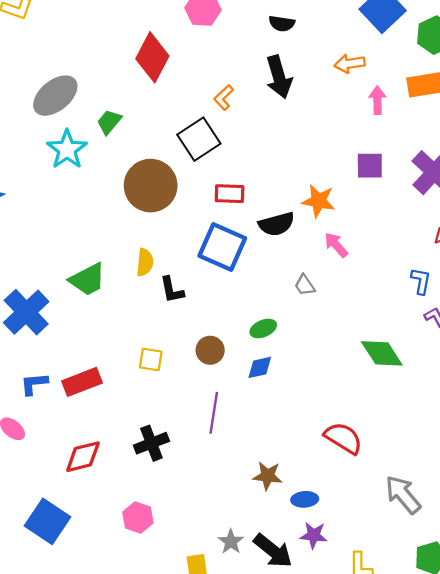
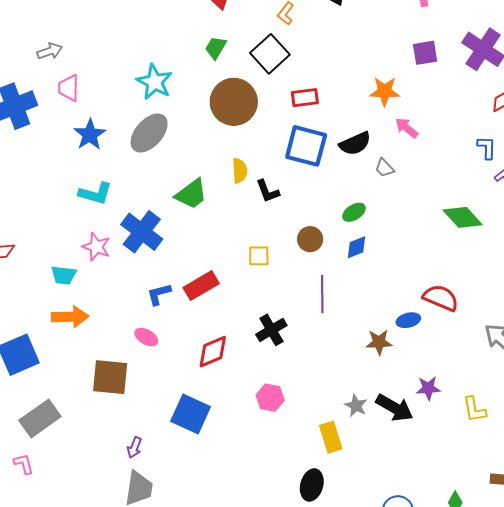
gray ellipse: (55, 96) -> (149, 133), moved
green trapezoid: (109, 122) -> (216, 48), moved
black semicircle: (277, 224) -> (355, 144), moved
blue ellipse: (305, 499) -> (408, 320), moved

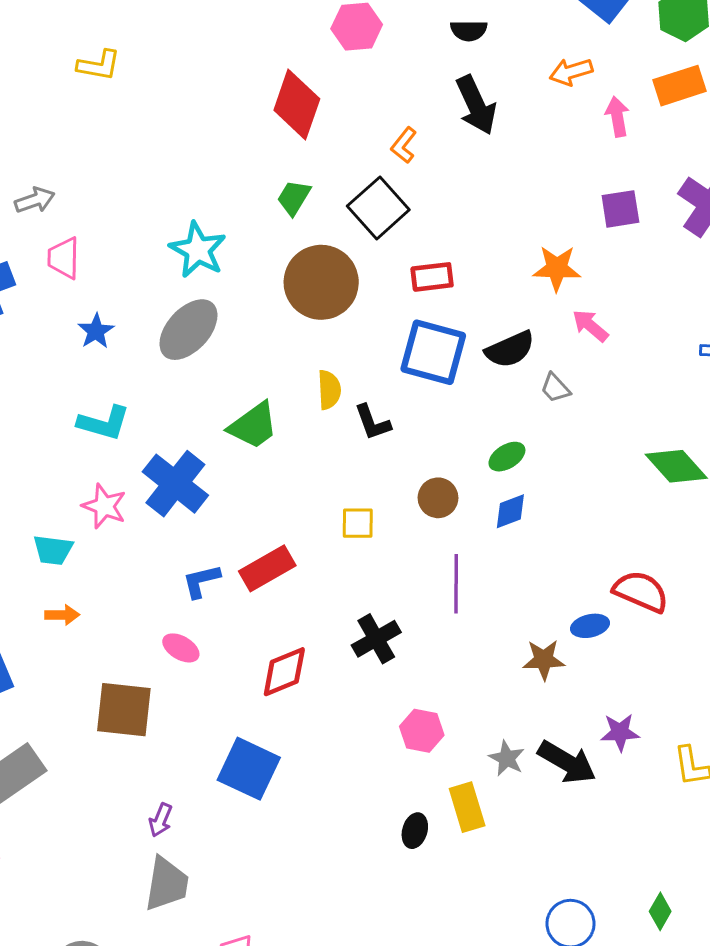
blue star: (90, 135) -> (96, 331), size x0.7
orange arrow: (70, 317) -> (62, 615), size x0.6
pink hexagon: (270, 398) -> (422, 731), moved
black ellipse: (312, 485) -> (415, 831), moved, size x0.7

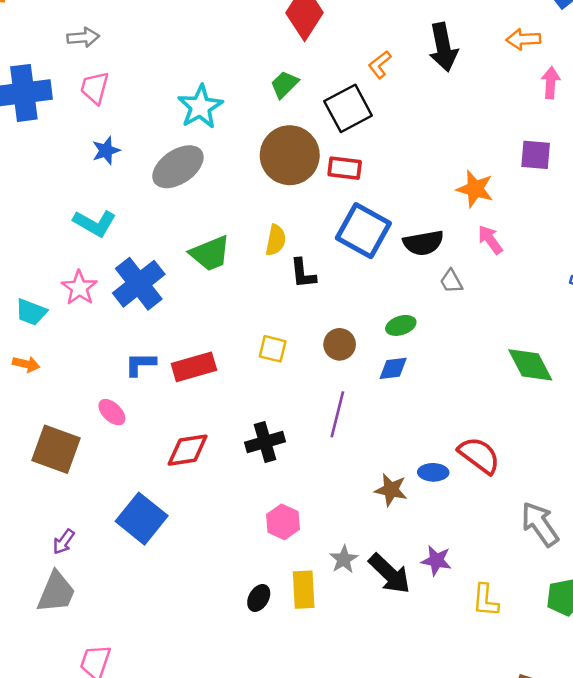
red rectangle: (432, 277) -> (345, 168), moved

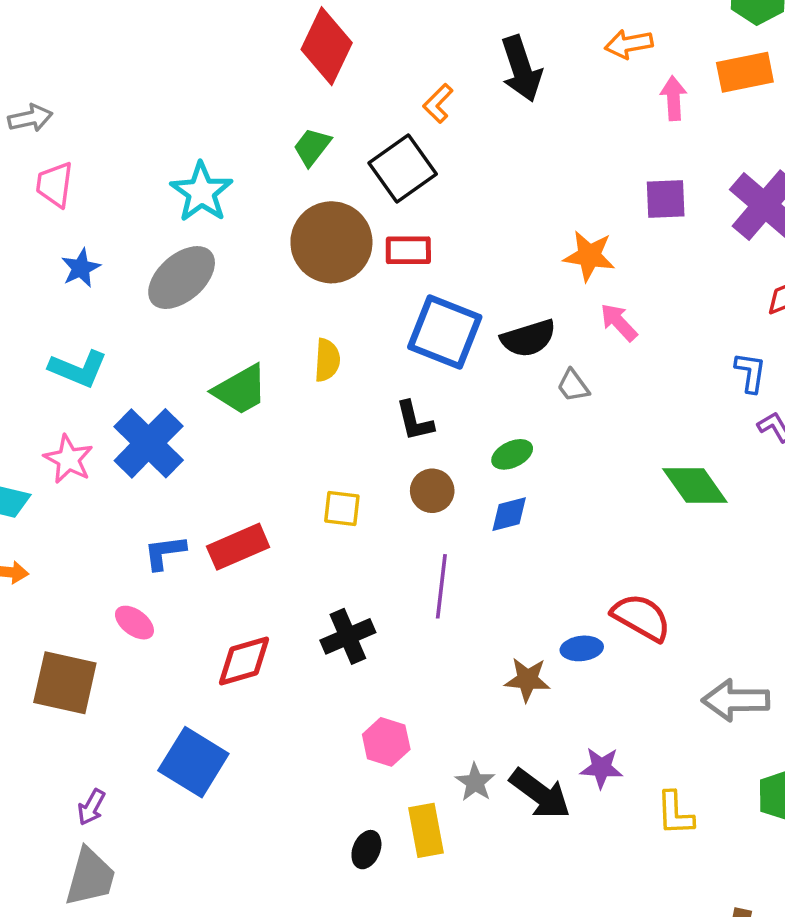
black L-shape: (303, 273) -> (415, 421), moved
gray arrow: (540, 524) -> (736, 700), turned -48

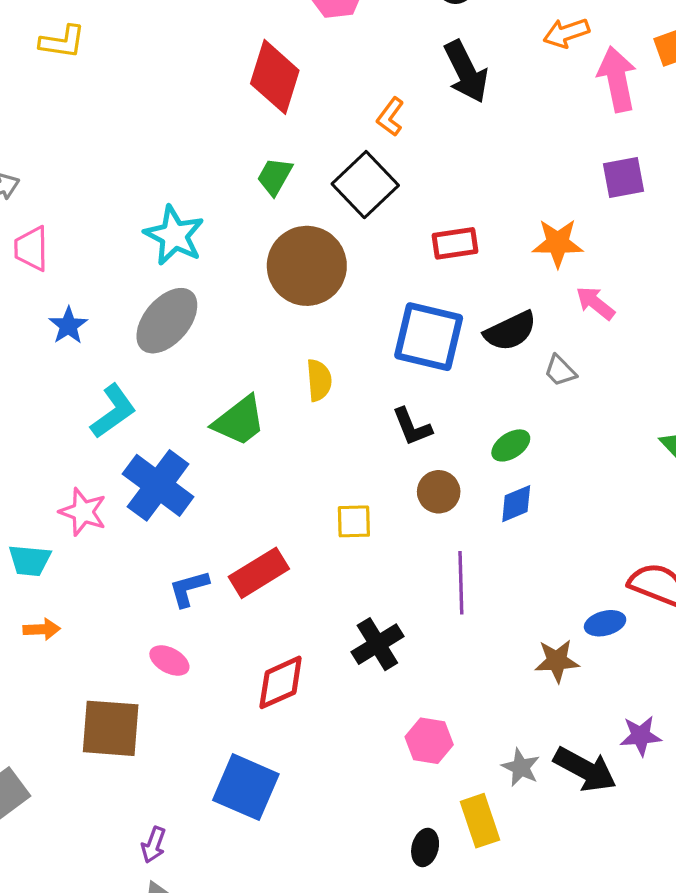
pink arrow: (673, 98) -> (617, 79), size x1.5
red rectangle: (408, 250) -> (455, 243), moved
cyan L-shape: (78, 369) -> (113, 411), moved, turned -50

